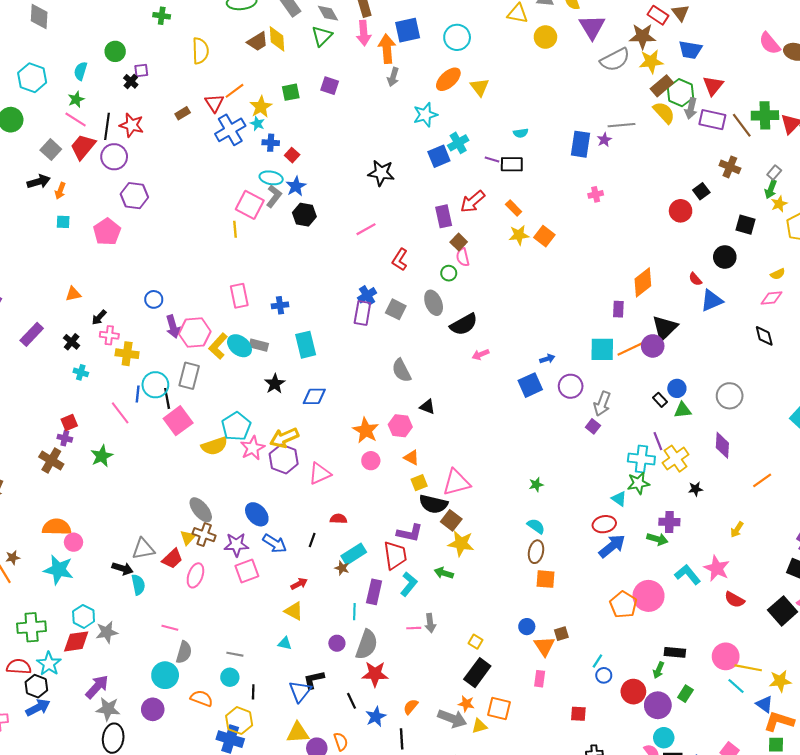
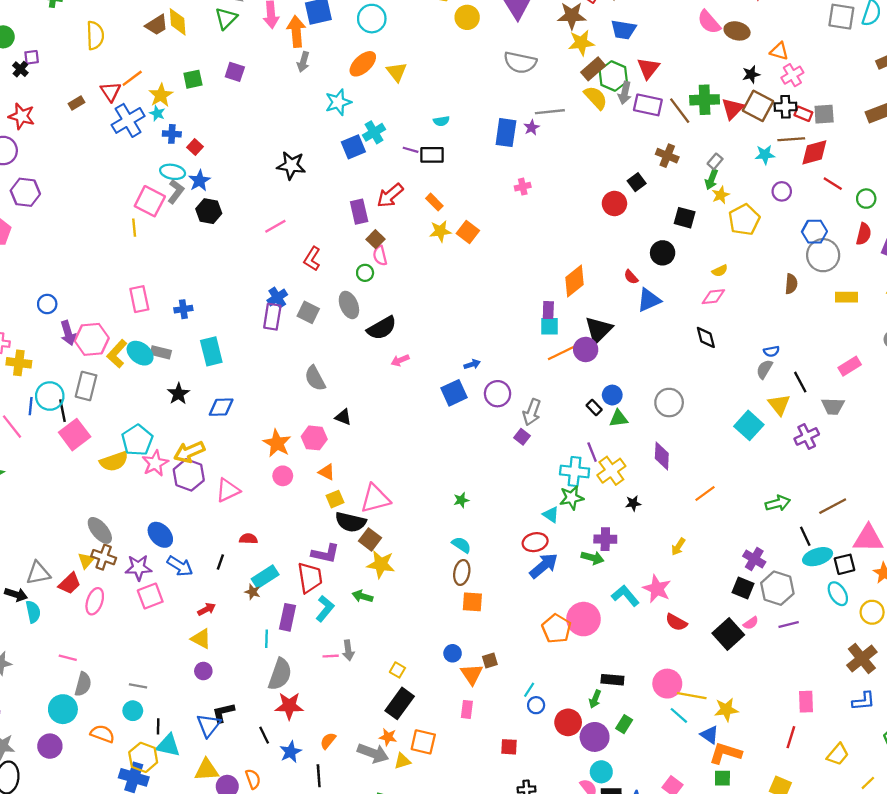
gray semicircle: (615, 60) -> (520, 62), moved, turned 40
cyan square: (602, 349) -> (549, 326), moved, size x0.7
cyan triangle: (285, 643) -> (168, 745), moved, size x1.6
purple circle: (337, 643) -> (203, 671), moved

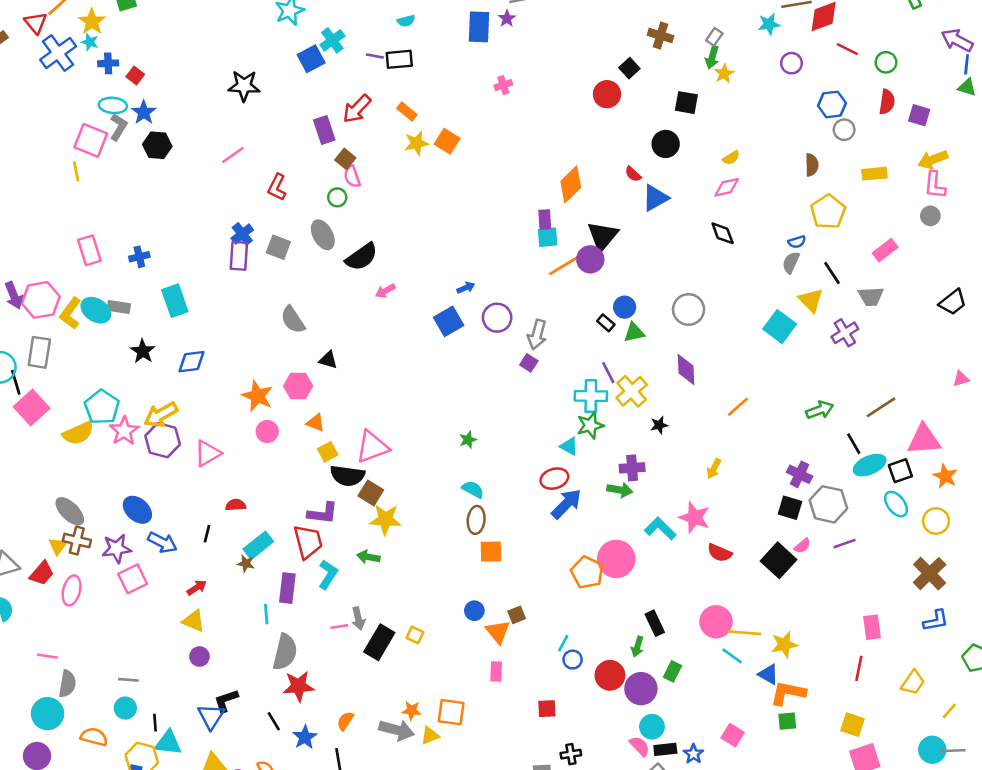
yellow pentagon: (744, 220) -> (828, 212), moved
gray circle: (823, 255) -> (844, 130), size x0.6
black rectangle: (612, 680) -> (655, 623), turned 65
black rectangle: (400, 703) -> (379, 642), moved

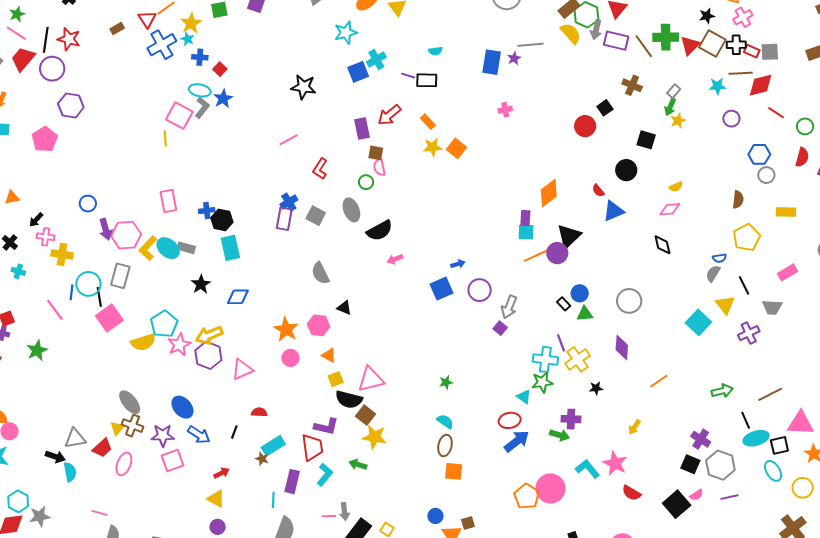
black hexagon: (157, 145) -> (222, 220), moved
brown square: (345, 159) -> (376, 153), turned -35

